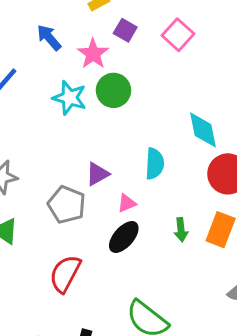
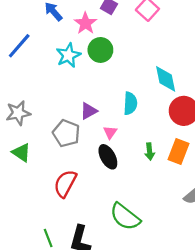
cyan star: (70, 98) -> (68, 55), turned 30
pink triangle: (127, 203) -> (110, 132), turned -32
black ellipse: (124, 237) -> (108, 157), turned -70

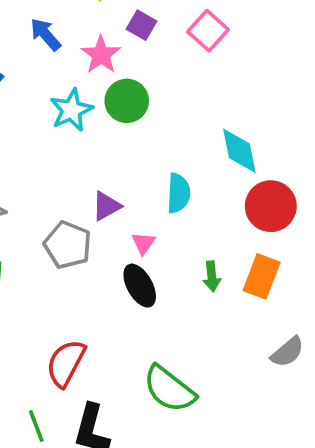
red semicircle: (65, 184) -> (66, 363), moved

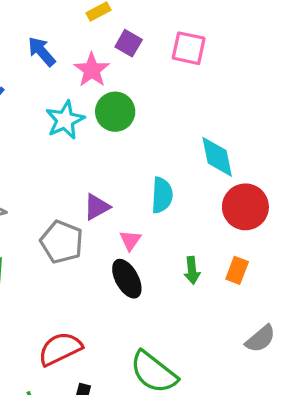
pink square: (208, 31) -> (189, 48), turned -30
orange rectangle: (262, 276) -> (237, 270), size x0.7
red semicircle: (66, 363) -> (60, 349), turned 36

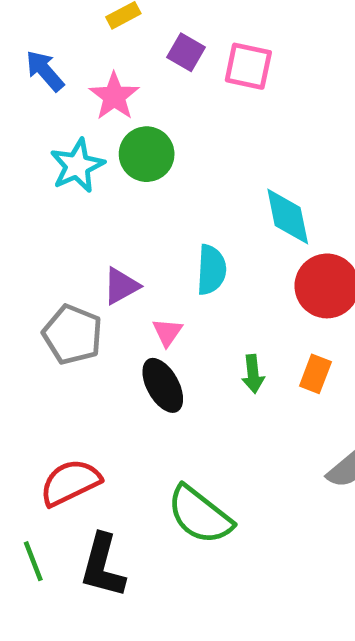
purple square: (129, 43) -> (186, 52), moved

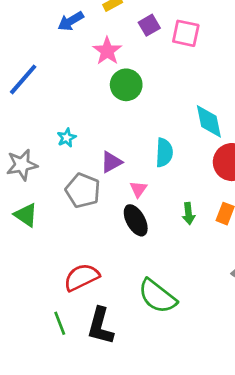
purple square: (186, 52) -> (149, 25), turned 30
blue arrow: (45, 71) -> (71, 21), moved, turned -80
cyan star: (77, 166) -> (67, 138), moved, size x0.6

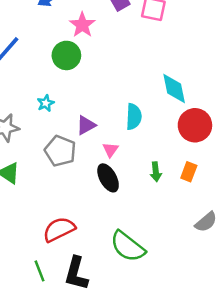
green circle: (126, 85) -> (66, 55), moved

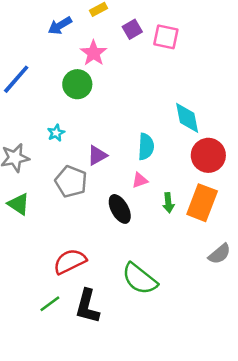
pink triangle: (110, 150) -> (140, 180), moved, turned 35
orange rectangle: (189, 172) -> (202, 203), size x1.8
green line: (39, 271) -> (50, 304), turned 75

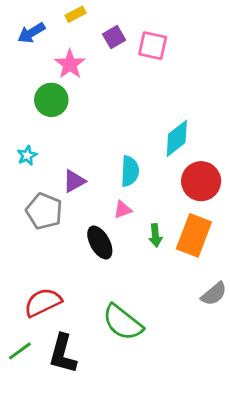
cyan diamond: (187, 118) -> (177, 138), turned 64

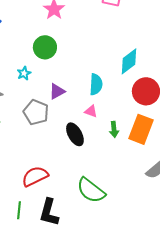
green circle: (51, 100) -> (45, 47), moved
pink triangle: (123, 210) -> (91, 111), turned 40
green line: (20, 351) -> (19, 210), turned -48

